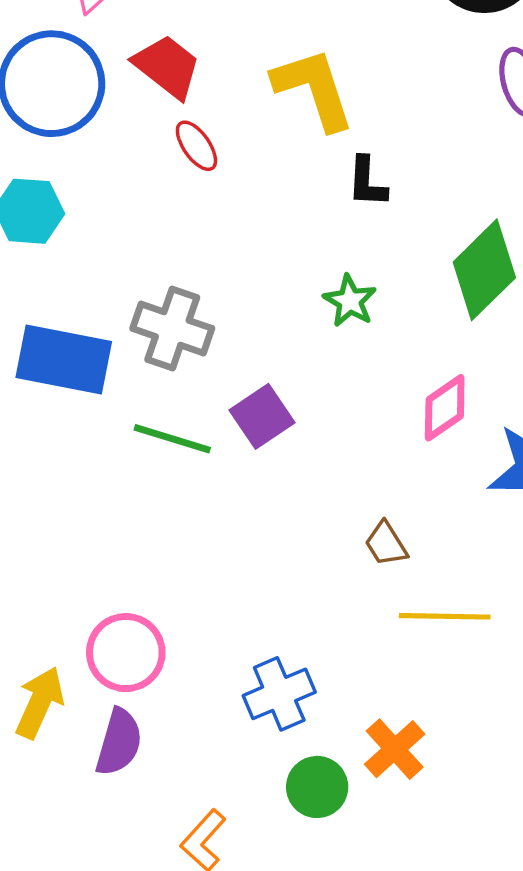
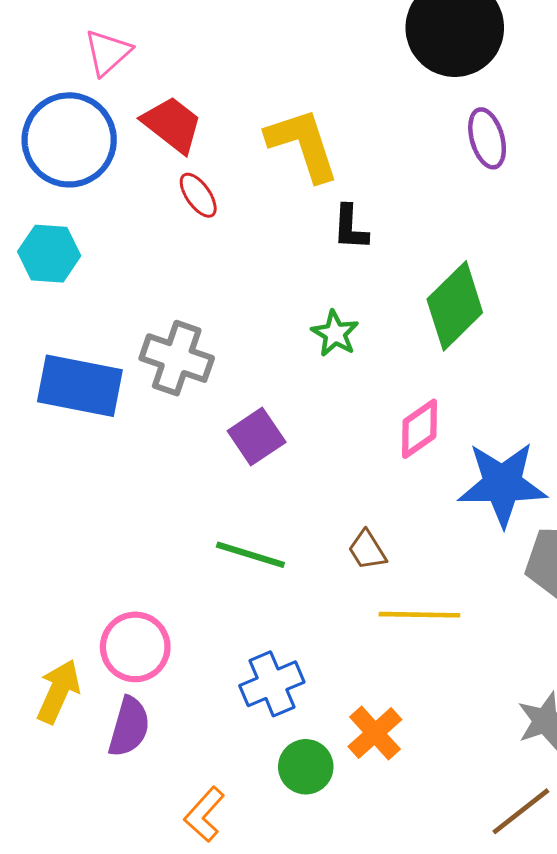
green line: (172, 439) -> (250, 555), moved

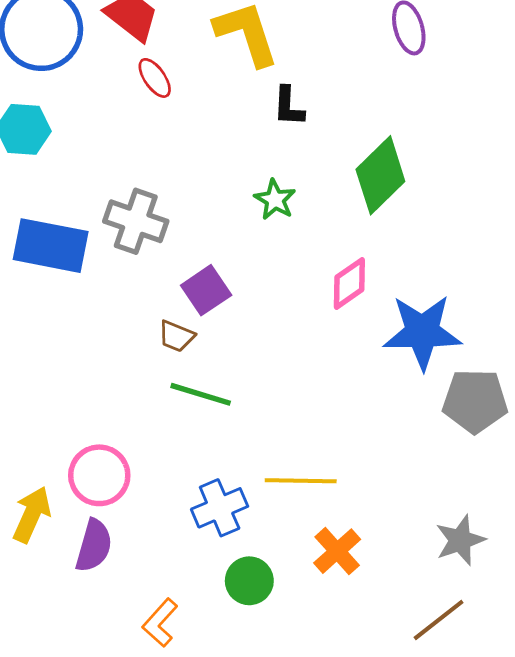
brown trapezoid: (367, 550) -> (176, 336), moved, turned -36
yellow line: (419, 615) -> (301, 481), moved
orange cross: (375, 733) -> (337, 551), moved

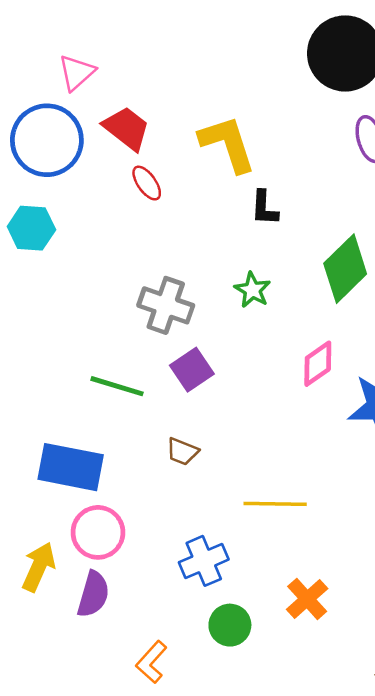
gray cross: (136, 221) -> (166, 305), moved
blue rectangle: (51, 246) -> (71, 467), moved
brown trapezoid: (176, 336) -> (182, 452), moved
green line: (201, 394) -> (117, 386), moved
yellow line: (301, 481) -> (275, 504), moved

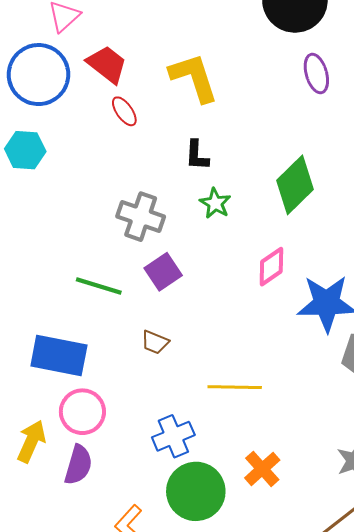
black L-shape: (264, 208) -> (197, 155), moved
green circle: (230, 625) -> (196, 491), size x1.6

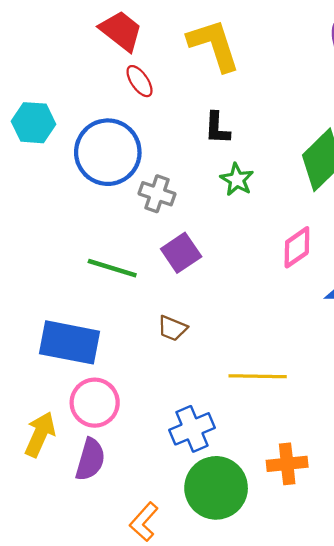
blue circle: (38, 75) -> (108, 152), moved
gray cross: (141, 217) -> (157, 194), size x0.7
orange cross: (262, 469) -> (287, 464), turned 36

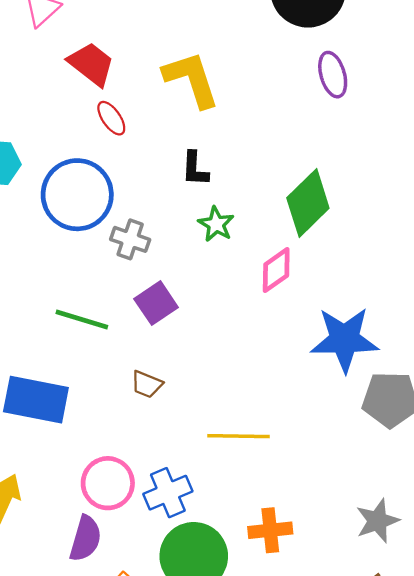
pink diamond: (297, 247) -> (276, 270), moved
pink circle: (95, 403) -> (108, 483), moved
purple semicircle: (90, 459) -> (85, 539), moved

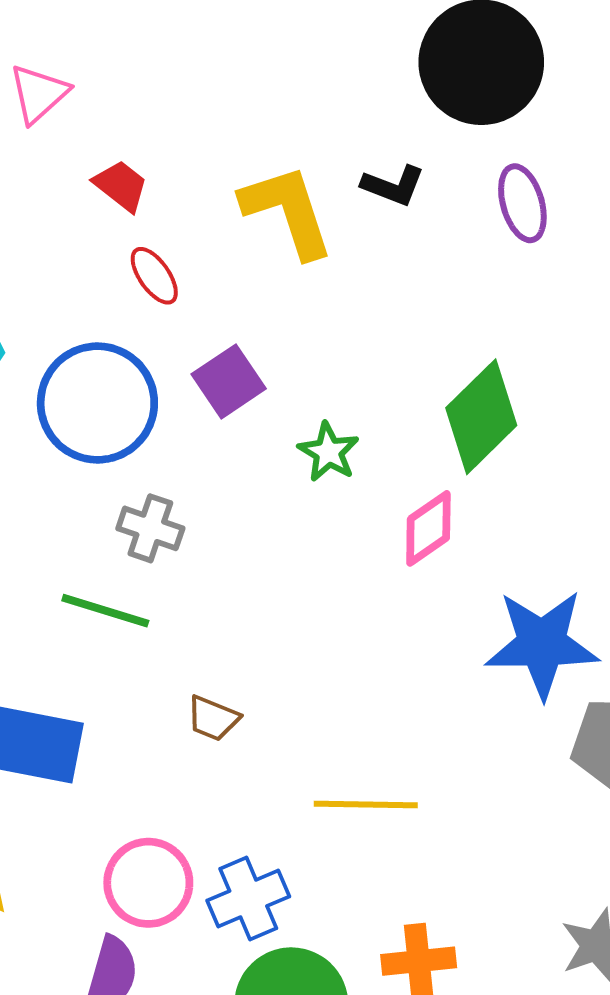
red trapezoid: (91, 64) -> (121, 186), size x0.7
black L-shape: (195, 169) -> (393, 186), moved, turned -72
gray cross: (130, 239) -> (150, 528), moved
purple square: (156, 303) -> (229, 381), moved

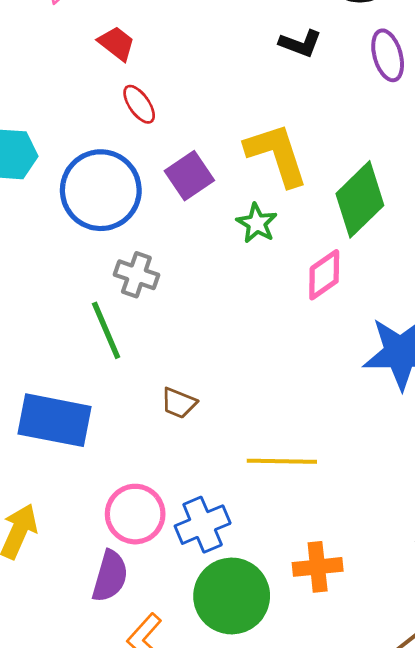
yellow L-shape: (287, 211) -> (277, 154), moved
green line: (105, 611) -> (106, 330), turned 50

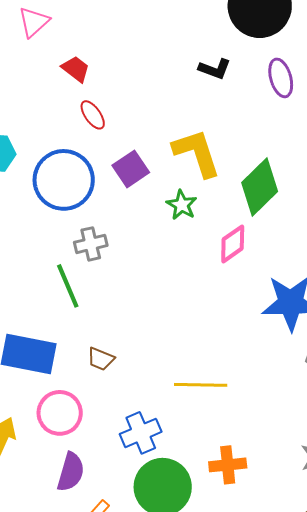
gray cross: (136, 275) -> (91, 244), turned -32
brown trapezoid: (179, 403) -> (101, 359), moved
pink circle: (135, 514) -> (60, 413), moved

